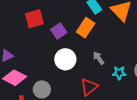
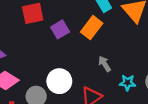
white circle: (65, 59) -> (59, 81), moved

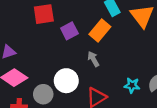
gray arrow: (105, 64) -> (93, 59), moved

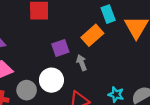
purple square: (69, 31) -> (60, 48), moved

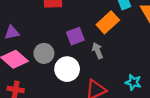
gray circle: (27, 90) -> (44, 53), moved

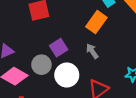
purple square: (75, 36) -> (59, 48), moved

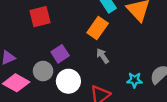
gray arrow: (92, 51) -> (103, 56), moved

